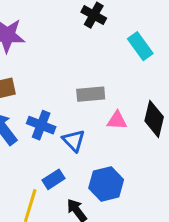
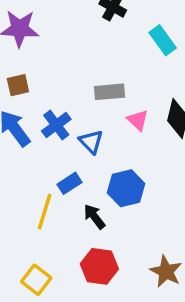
pink triangle: (117, 120) -> (138, 120), turned 40
blue cross: (41, 125) -> (56, 125), turned 32

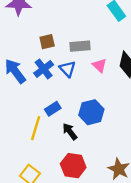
brown square: (18, 85) -> (47, 42), moved
blue triangle: (91, 142) -> (68, 69), moved

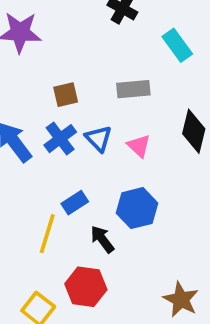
gray rectangle: (80, 46) -> (133, 89), moved
pink triangle: (99, 66) -> (139, 146), moved
red hexagon: (73, 166) -> (86, 287), moved

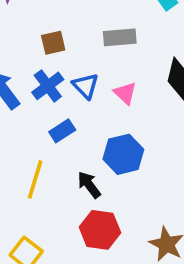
blue rectangle: (75, 203) -> (62, 131), moved
red hexagon: (86, 287) -> (100, 230), moved

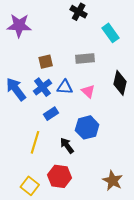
blue triangle: (86, 86) -> (65, 87), turned -42
red hexagon: (100, 230) -> (59, 176), moved

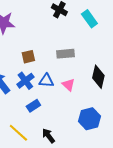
cyan rectangle: (110, 33) -> (89, 19), moved
blue hexagon: (87, 127) -> (89, 119), moved
yellow line: (35, 142) -> (18, 133), turned -65

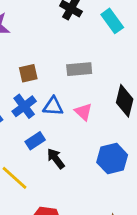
black arrow: (48, 136) -> (56, 159), moved

